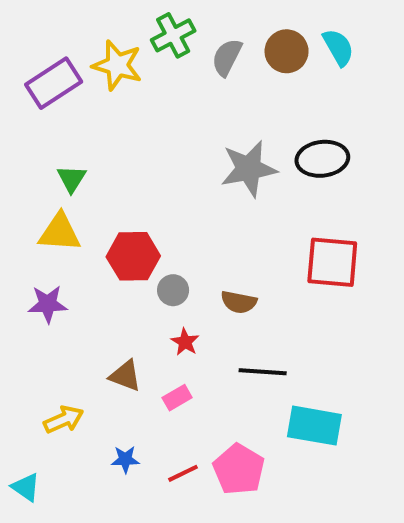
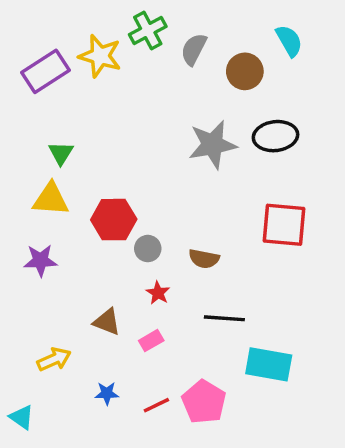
brown circle: (287, 51) -> (245, 71), moved

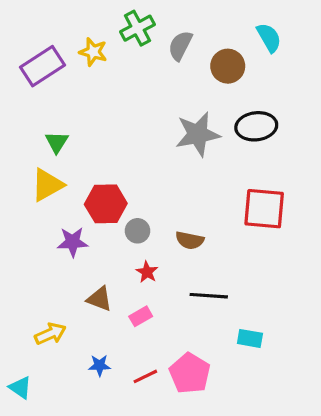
yellow star: (100, 56) -> (93, 52), size x0.7
yellow triangle: (51, 199) -> (47, 185), turned -33
purple star: (40, 260) -> (73, 242), moved
cyan rectangle: (269, 364) -> (250, 338), size x0.6

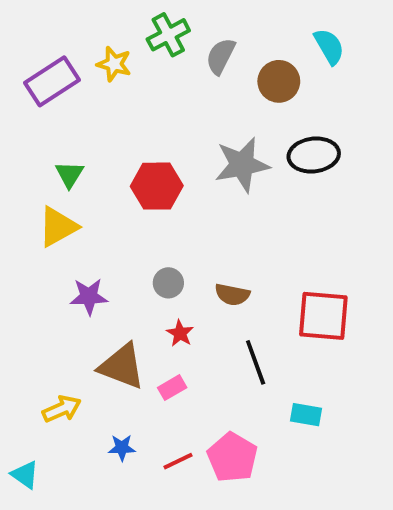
red hexagon: (106, 204) -> (157, 186), moved
red square: (264, 209) -> (323, 316), moved
black line: (209, 296) -> (256, 362), turned 66
brown triangle: (99, 299) -> (122, 366), size x1.5

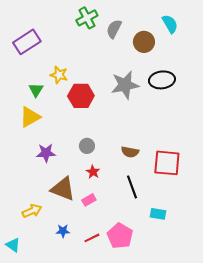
yellow star: (114, 64) -> (59, 75), moved
brown semicircle: (232, 295) -> (130, 152), moved

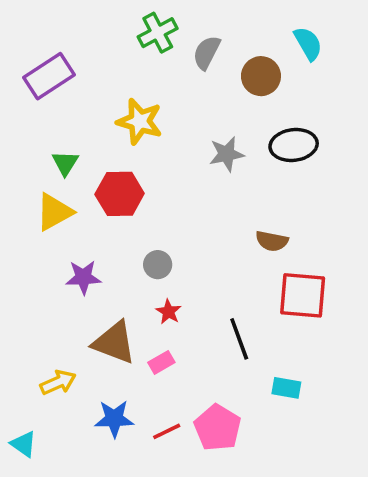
yellow star: (59, 75) -> (140, 121), moved, size x1.4
gray star: (125, 85) -> (227, 154), size x0.7
red hexagon: (81, 96) -> (120, 194), moved
brown semicircle: (130, 152) -> (272, 241), moved
blue star: (63, 231) -> (114, 419), size x1.5

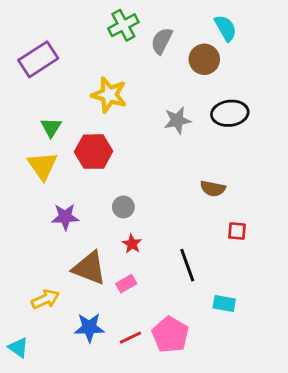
cyan semicircle: (308, 43) -> (226, 28), moved
yellow triangle: (54, 212) -> (42, 166), turned -36
red square: (303, 295) -> (237, 231), size x0.5

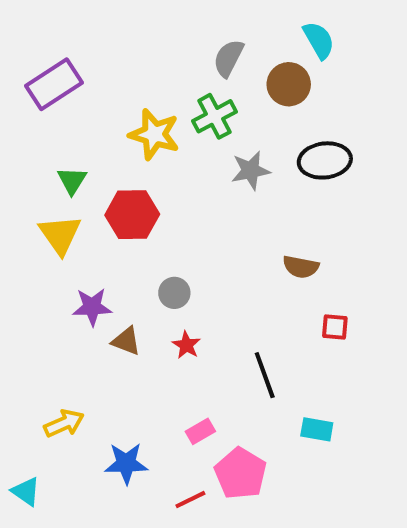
green cross: (123, 25) -> (214, 116), moved
brown triangle: (89, 268) -> (126, 341), moved, size x0.6
pink rectangle: (126, 284) -> (200, 431), moved
red line: (130, 338) -> (190, 500), moved

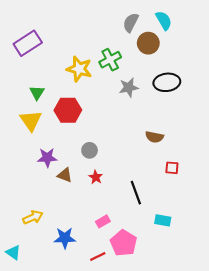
gray semicircle: (229, 58) -> (131, 23), moved

